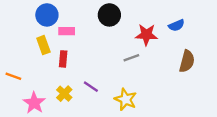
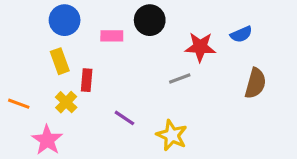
pink rectangle: (67, 31) -> (112, 36), moved
yellow cross: (64, 94) -> (66, 102), moved

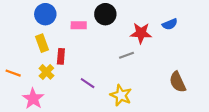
brown semicircle: (255, 83) -> (178, 82), moved, turned 140

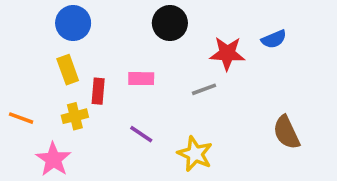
pink rectangle: (79, 25) -> (141, 79), moved
yellow cross: (46, 72) -> (75, 116), turned 32

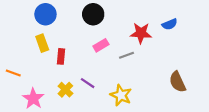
black circle: (170, 23) -> (93, 14), moved
pink rectangle: (141, 79) -> (101, 45), moved, turned -32
yellow cross: (75, 116) -> (65, 90), moved, turned -32

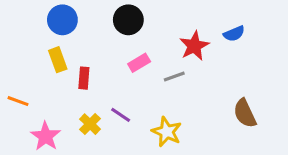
red star: (141, 33) -> (194, 46), turned -30

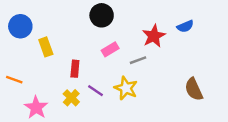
blue circle: (62, 20) -> (20, 26), moved
red rectangle: (84, 78) -> (75, 69), moved
yellow star: (167, 132) -> (126, 88), moved

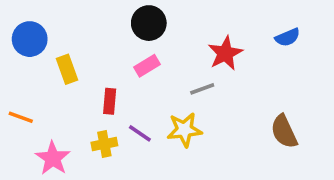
blue semicircle: (185, 26) -> (288, 37), moved
pink rectangle: (110, 49) -> (147, 66), moved
yellow star: (126, 88) -> (184, 130), turned -30
yellow cross: (71, 98) -> (104, 144), turned 35

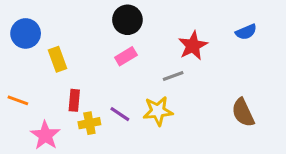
red rectangle: (110, 101) -> (74, 100), moved

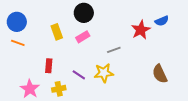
red star: (193, 46) -> (141, 30), moved
yellow rectangle: (58, 59) -> (57, 32), moved
orange line: (18, 100) -> (18, 43), moved
yellow cross: (89, 123) -> (59, 89), moved

